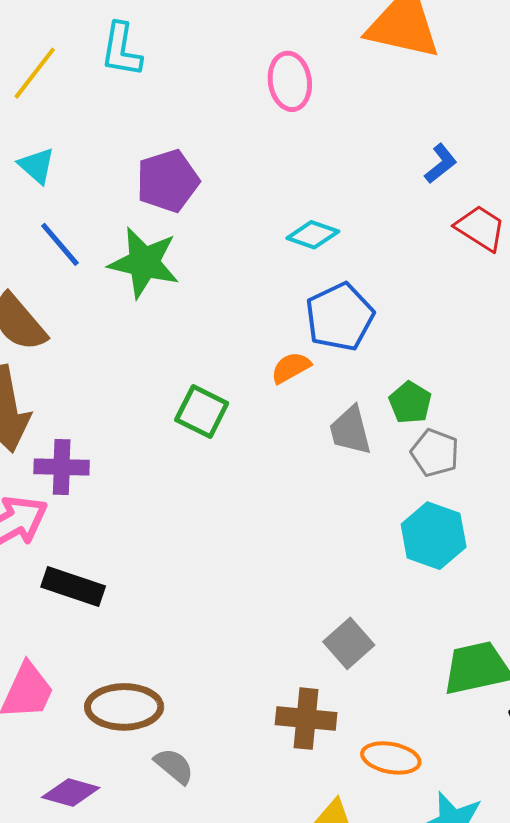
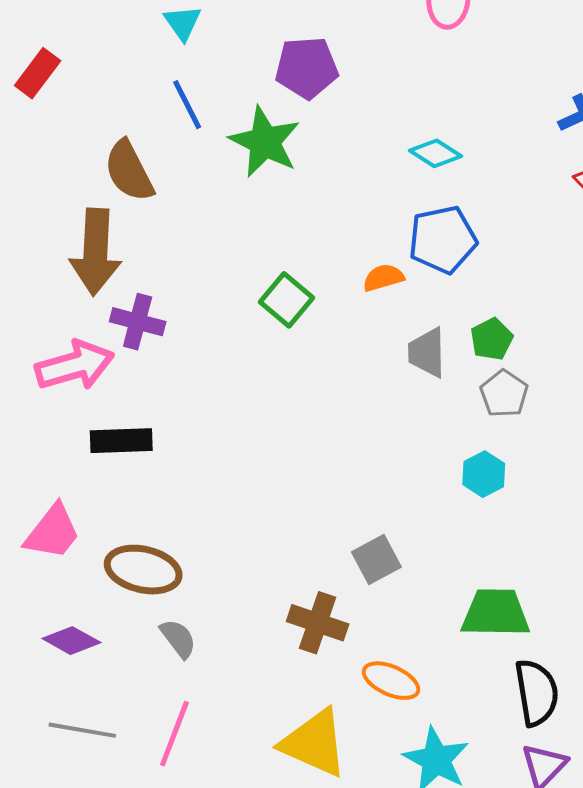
cyan hexagon: (434, 536) -> (484, 474), size x0.7
black rectangle: (73, 586) -> (121, 441), turned -34

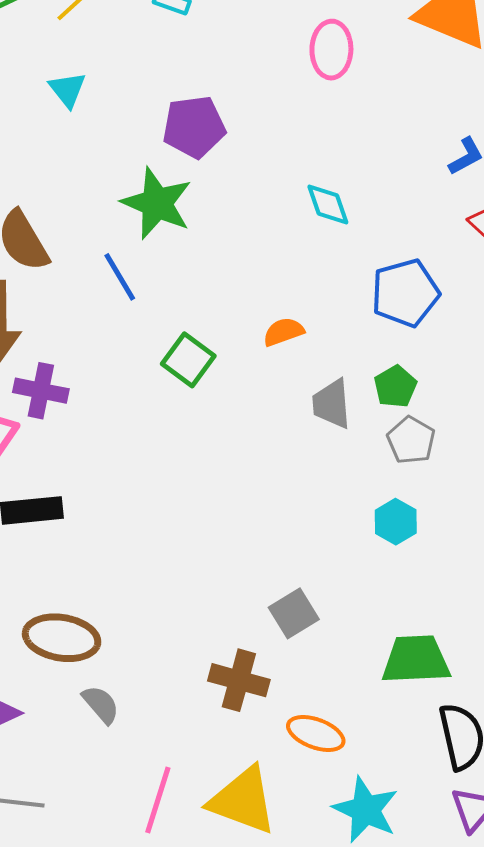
blue line: (187, 105) -> (120, 277), moved
cyan diamond: (435, 153) -> (328, 205), turned 42
blue pentagon: (443, 240) -> (405, 293), moved
pink line: (174, 734) -> (158, 800), moved

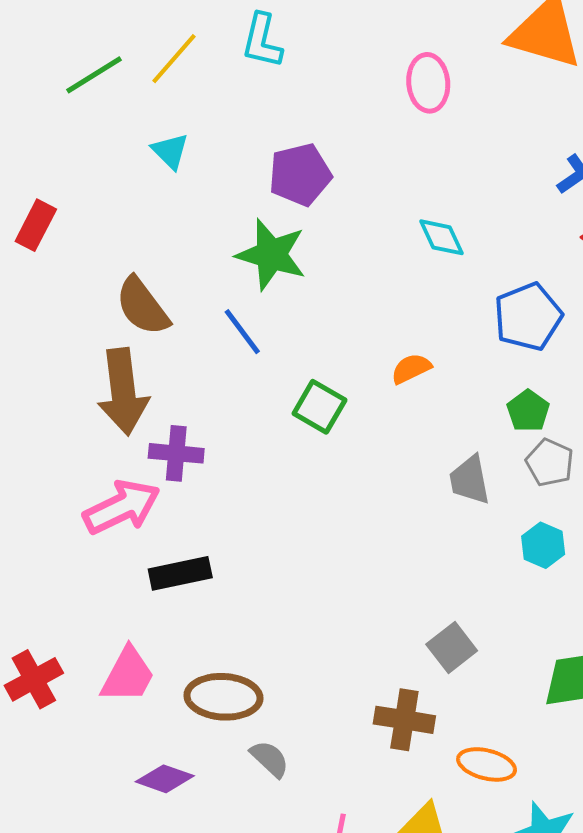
gray trapezoid: (332, 404) -> (470, 480), moved

